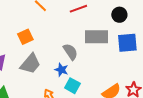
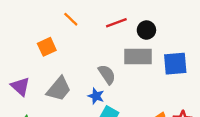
black circle: (119, 15) -> (146, 30), moved
orange square: (25, 37) -> (47, 47), moved

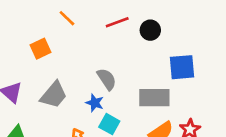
gray rectangle: (138, 56) -> (154, 98), moved

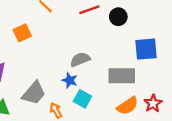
gray semicircle: (107, 79) -> (80, 59), turned -78
gray trapezoid: (54, 95) -> (34, 93), moved

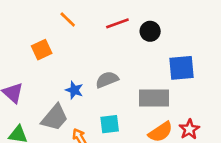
blue star: (70, 80) -> (74, 90), moved
cyan square: (82, 99) -> (110, 124), turned -36

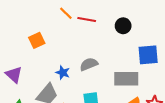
orange line: (68, 20) -> (66, 13), moved
red line: (117, 23) -> (87, 20), moved, turned 30

